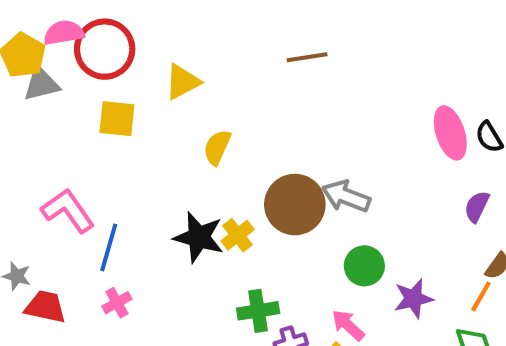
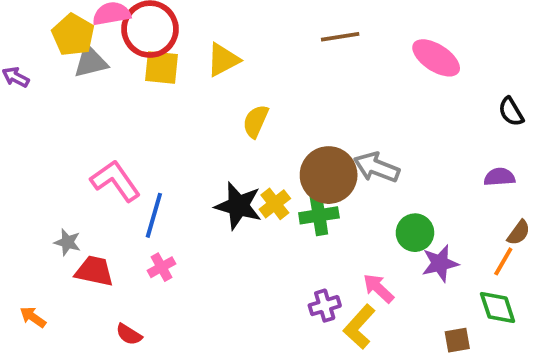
yellow square: (117, 119) -> (162, 68), moved
pink ellipse: (450, 133) -> (436, 58), moved, turned -39
purple semicircle: (477, 207) -> (499, 177), turned 60
green circle: (364, 266) -> (415, 233), moved
green cross: (258, 311) -> (319, 215), moved

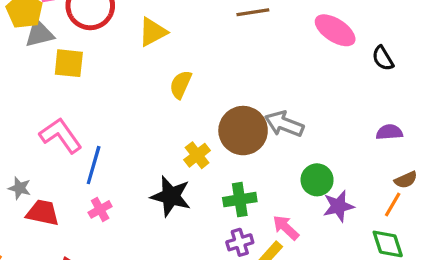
yellow square: (162, 68) -> (69, 63), moved
black semicircle: (511, 112) -> (383, 58), moved
black star: (238, 206) -> (171, 196), moved
green cross: (319, 215) -> (240, 200), moved
brown semicircle: (519, 233) -> (406, 180), turned 30

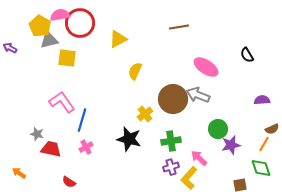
pink ellipse: (335, 30) -> (206, 67), moved
black semicircle: (383, 58) -> (247, 55), moved

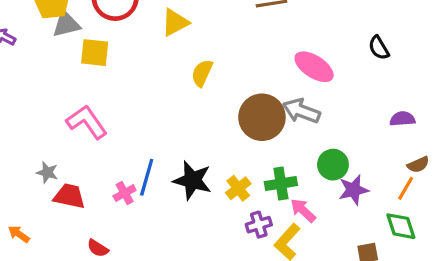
yellow cross: (145, 114) -> (238, 188), moved
blue line: (82, 120) -> (147, 177), moved
green cross: (171, 141) -> (281, 184), moved

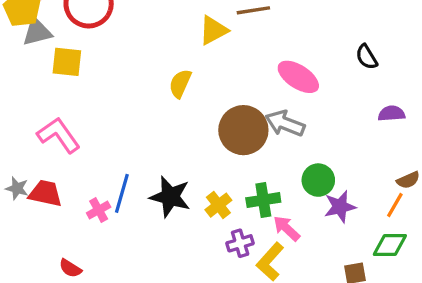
yellow triangle: (175, 23) -> (213, 30), moved
purple semicircle: (402, 119) -> (392, 113), moved
red trapezoid: (69, 196) -> (45, 193), moved
green diamond: (401, 226) -> (390, 245), turned -72

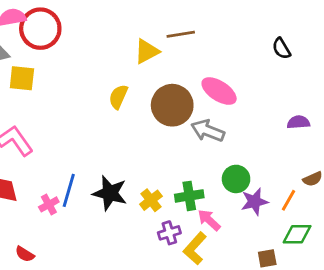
black semicircle: (367, 57) -> (281, 48), moved
brown circle: (243, 130) -> (172, 105), moved
orange line: (395, 205) -> (289, 200), moved

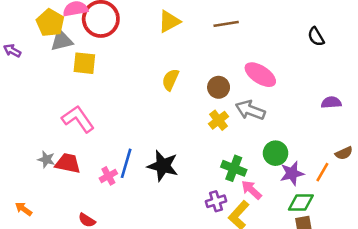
yellow triangle: (147, 51) -> (169, 21), moved
brown circle: (172, 105) -> (219, 87), size x0.6
green cross: (189, 196) -> (234, 168), turned 30
yellow cross: (151, 200) -> (219, 120), moved
green diamond: (297, 234) -> (301, 203), moved

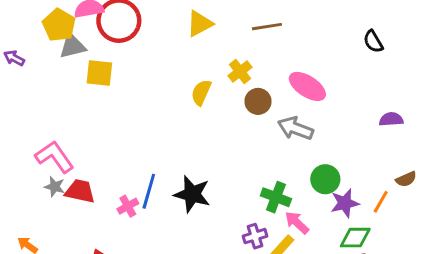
pink L-shape: (78, 119) -> (54, 157), moved
yellow cross: (219, 120) -> (240, 71), moved

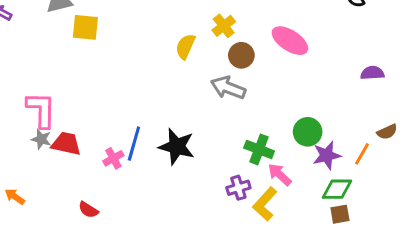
gray arrow: (295, 128) -> (228, 88), moved
pink L-shape: (54, 157) -> (41, 110), turned 36

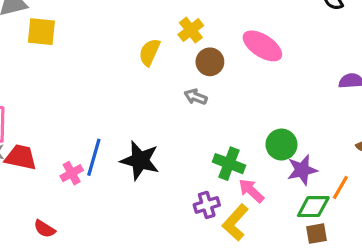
gray arrow: (228, 88) -> (196, 97), size x0.6
orange line: (362, 154) -> (340, 187), moved

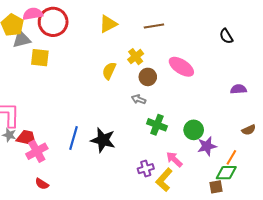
green cross: (229, 164) -> (157, 125), moved
pink cross: (72, 173) -> (37, 151), moved, size x1.5
green diamond: (313, 207) -> (226, 173), moved

